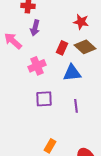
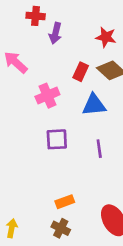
purple arrow: (35, 28) -> (55, 33), moved
orange rectangle: (50, 146) -> (65, 202), turned 40

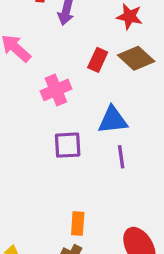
blue triangle: (94, 105) -> (113, 120), moved
orange rectangle: (65, 202) -> (78, 224), turned -66

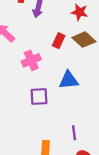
purple line: (121, 157) -> (74, 133), moved

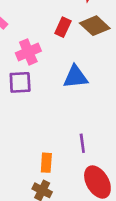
purple square: (39, 97) -> (20, 82), moved

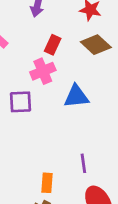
red rectangle: (63, 27) -> (53, 45), moved
pink cross: (28, 52) -> (43, 71), moved

